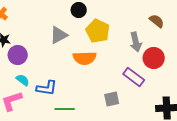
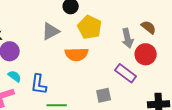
brown semicircle: (157, 21) -> (149, 27), moved
blue L-shape: (47, 88) -> (39, 84), turned 90

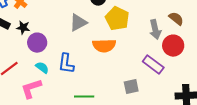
blue L-shape: (39, 84) -> (66, 64), moved

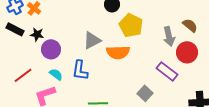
gray triangle: (78, 23) -> (92, 40), moved
gray square: (131, 87) -> (145, 93), turned -35

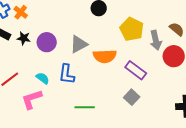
yellow pentagon: (131, 25) -> (132, 29), moved
purple circle: (51, 49) -> (47, 42), moved
purple rectangle: (167, 71) -> (136, 70), moved

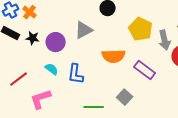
gray triangle: (79, 44) -> (84, 30), moved
cyan semicircle: (43, 78) -> (52, 69), moved
gray square: (132, 97) -> (125, 97), moved

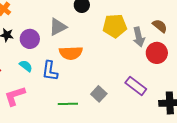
yellow pentagon: (141, 29) -> (115, 26), turned -30
orange semicircle: (114, 56) -> (71, 53), moved
purple rectangle: (145, 70) -> (136, 86), moved

